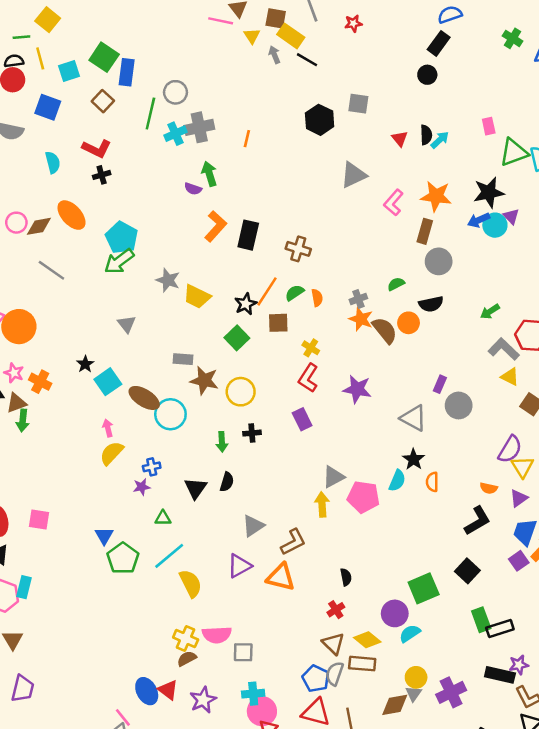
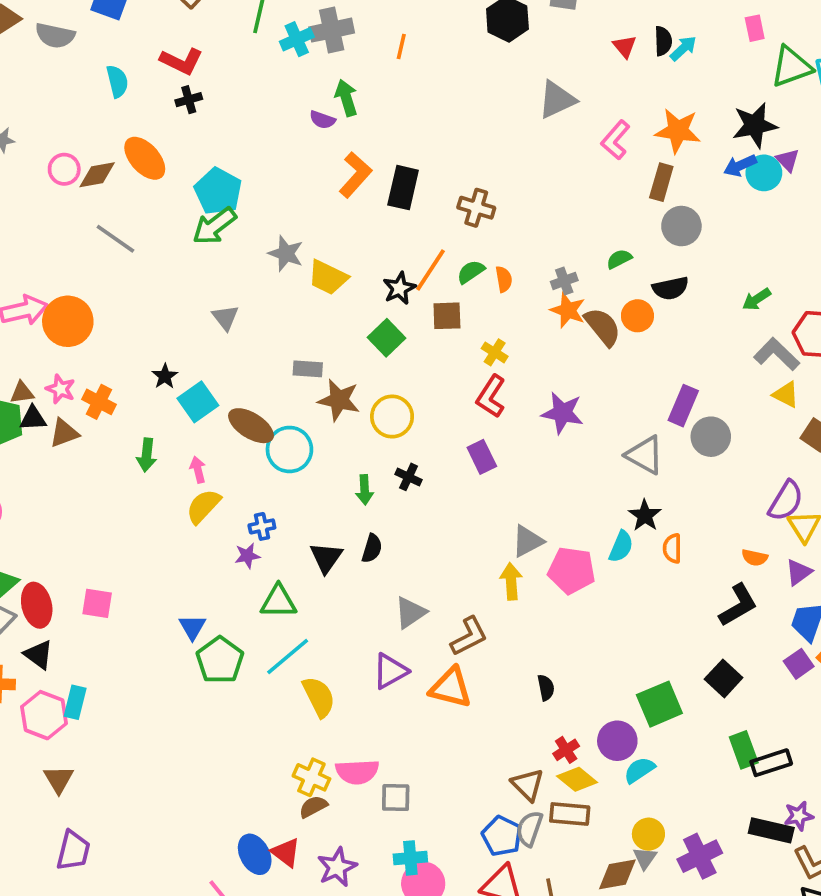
purple rectangle: (440, 384) -> (683, 406), size x1.5
green arrow: (23, 421) -> (147, 455), moved
black cross: (252, 433) -> (409, 477), turned 30
green triangle: (163, 518) -> (278, 602), size x1.5
red cross: (336, 610) -> (566, 750), moved

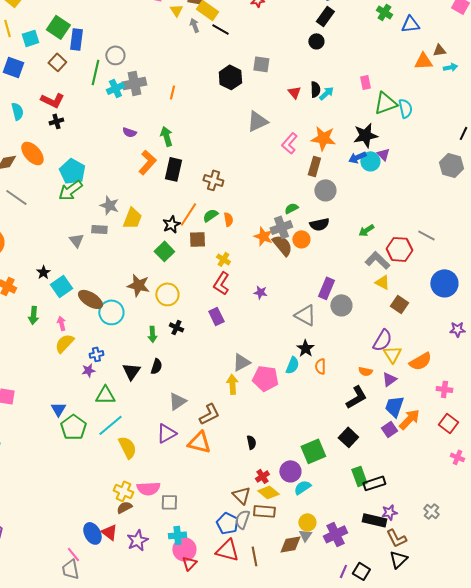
green arrow: (346, 98) -> (166, 136), moved
yellow trapezoid: (328, 277) -> (132, 218), turned -95
gray cross: (564, 281) -> (281, 227), moved, size x1.5
gray rectangle: (308, 369) -> (99, 229), moved
purple star: (562, 413) -> (260, 292), size x0.6

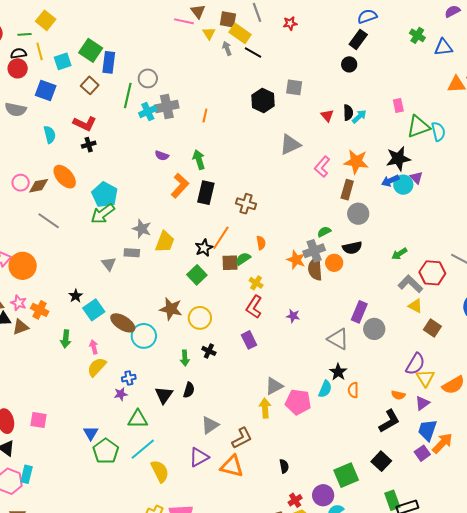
green semicircle: (210, 215) -> (243, 259), moved
brown semicircle: (282, 245) -> (315, 269), turned -145

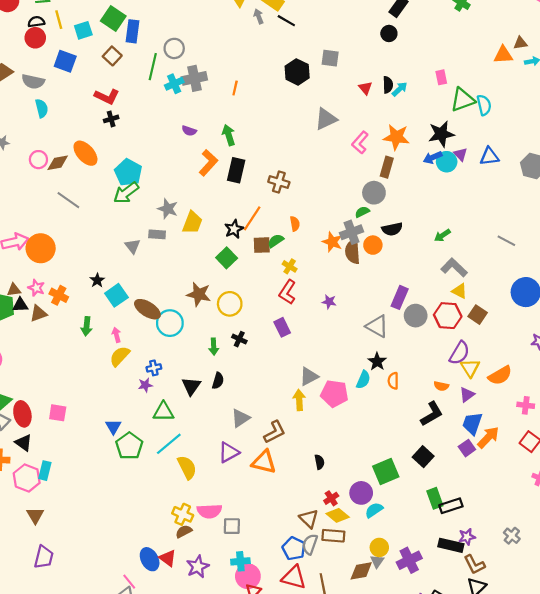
blue triangle: (443, 47) -> (489, 156), moved
cyan semicircle: (50, 135) -> (42, 108), moved
gray circle: (358, 214) -> (374, 193), moved
red hexagon: (432, 273) -> (448, 316), moved

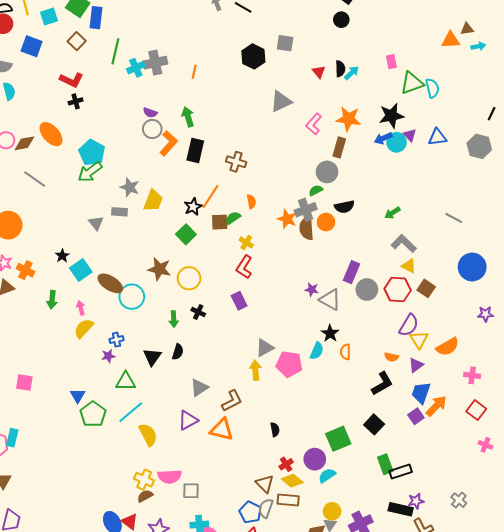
gray circle: (174, 48) -> (152, 129), moved
purple star: (329, 302) -> (312, 289), moved

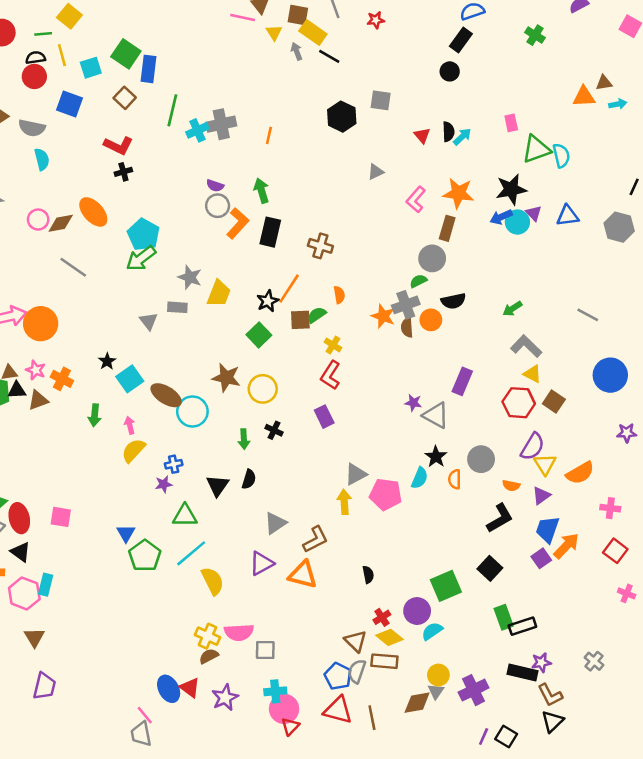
gray triangle: (281, 101) -> (376, 172), size x0.6
brown semicircle: (307, 228) -> (407, 327), size x0.7
gray circle: (367, 289) -> (481, 459), moved

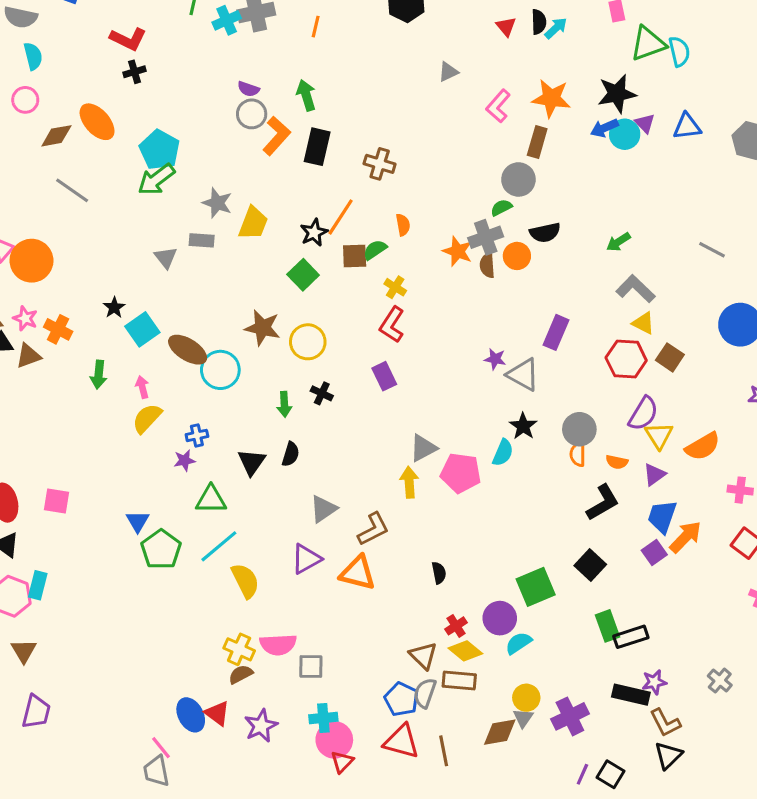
pink circle: (38, 220) -> (25, 100), moved
orange semicircle: (455, 479) -> (578, 454), moved

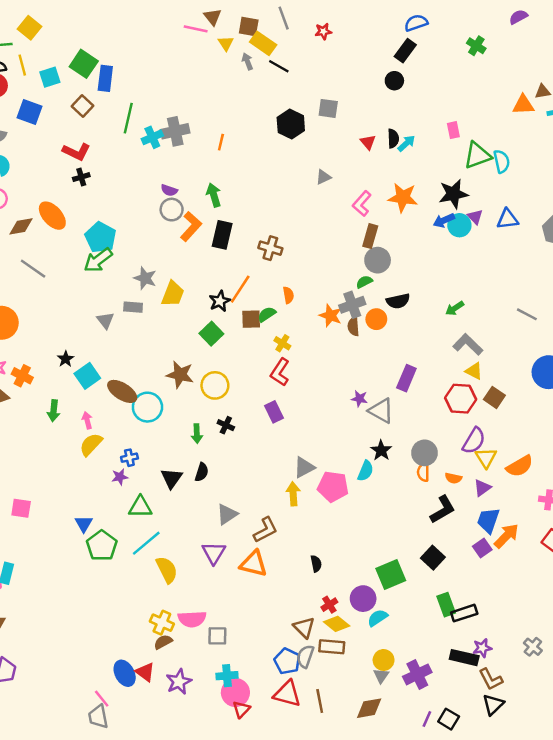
brown rectangle: (537, 142) -> (370, 236), moved
purple triangle: (306, 559) -> (214, 553), turned -30
brown diamond: (500, 732) -> (369, 708), moved

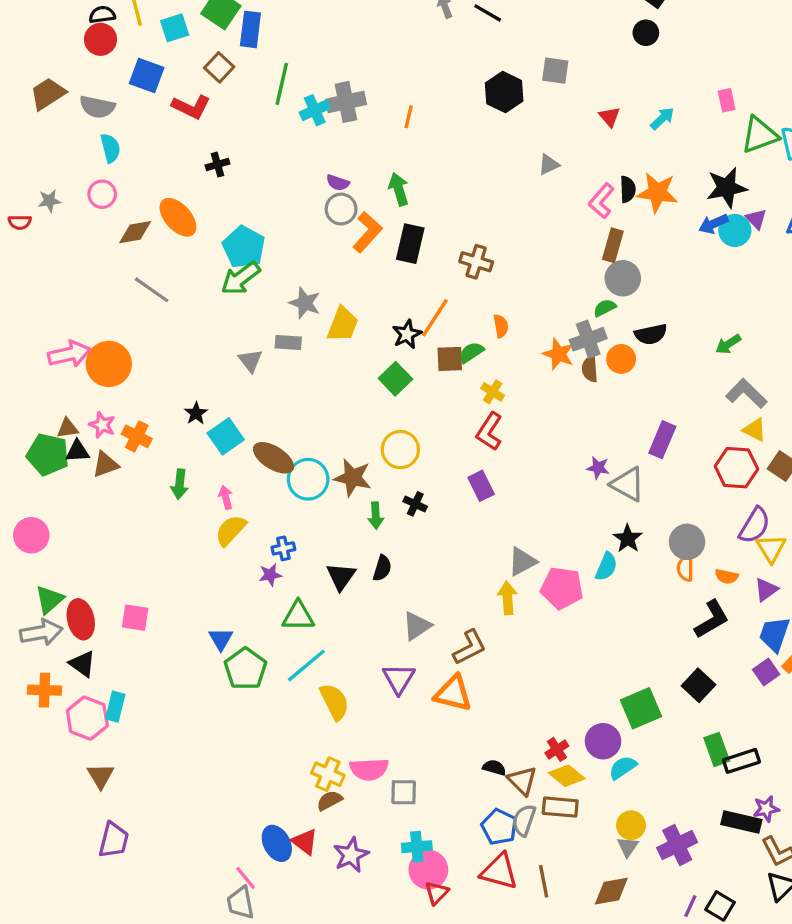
black semicircle: (393, 139) -> (628, 189), moved
red L-shape: (76, 152) -> (191, 107), moved
brown star: (180, 375) -> (353, 478), moved
black semicircle: (316, 564) -> (494, 768), moved, turned -63

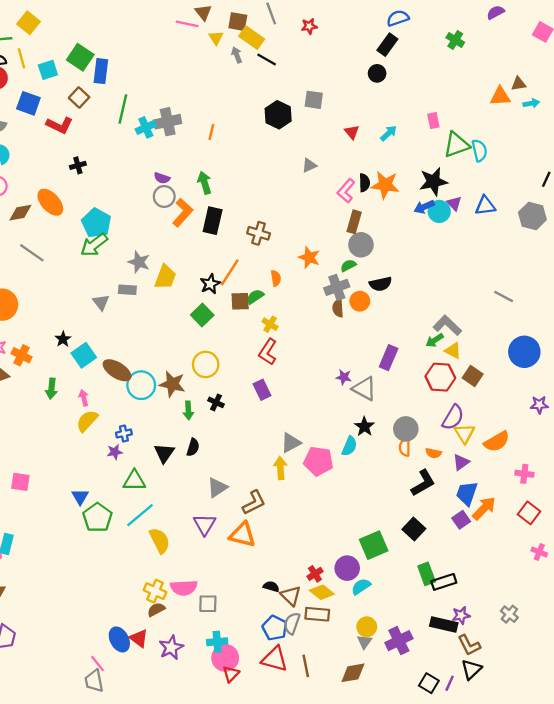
green arrow: (728, 344) -> (435, 340), moved
orange star: (559, 354) -> (309, 257), moved
purple line: (690, 906) -> (450, 683), moved

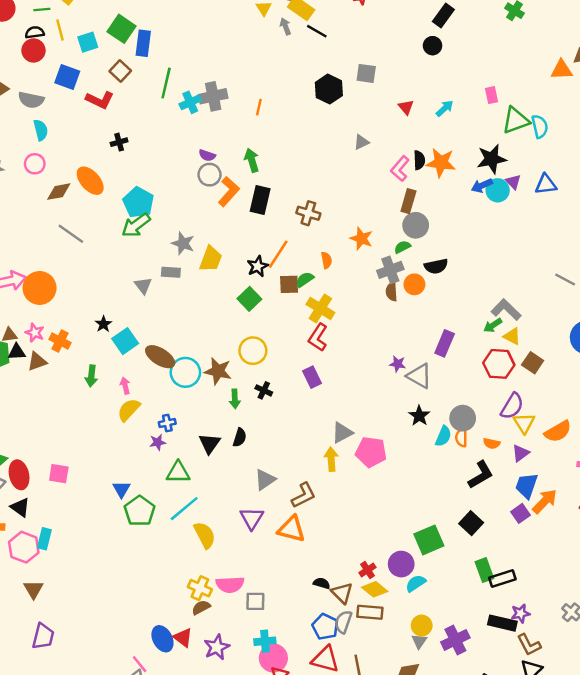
yellow cross: (270, 324) -> (320, 308), size x1.6
cyan semicircle: (349, 446) -> (443, 436), moved

